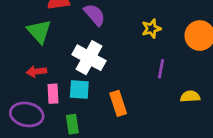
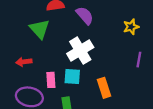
white cross: (89, 58) -> (80, 51), turned 30
red arrow: (36, 72) -> (24, 62), moved

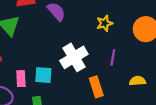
white cross: (80, 51) -> (74, 57), moved
orange rectangle: (104, 88) -> (96, 87), moved

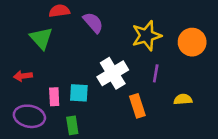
yellow star: (105, 23) -> (147, 36), size x1.6

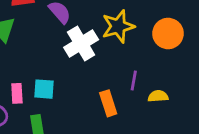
white cross: (113, 73) -> (81, 43), moved
purple line: (156, 73) -> (134, 81), moved

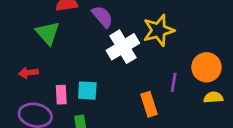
orange circle: (168, 33) -> (206, 67), moved
yellow semicircle: (158, 96) -> (213, 97), moved

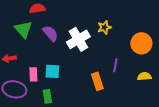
purple semicircle: (102, 17) -> (50, 33), moved
yellow star: (159, 30) -> (104, 27), size x0.6
orange circle: (206, 67) -> (141, 43), moved

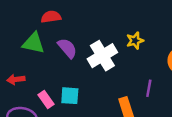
green triangle: (23, 29) -> (33, 43), turned -36
pink rectangle: (33, 74) -> (46, 99), turned -32

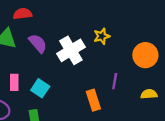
cyan square: (70, 96) -> (40, 88), turned 30
pink rectangle: (46, 99) -> (14, 82), moved, turned 35

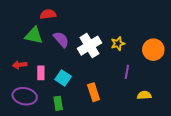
yellow star: (102, 36) -> (118, 44), moved
yellow semicircle: (149, 94) -> (144, 95), moved
orange rectangle: (93, 100) -> (94, 92), moved

